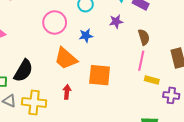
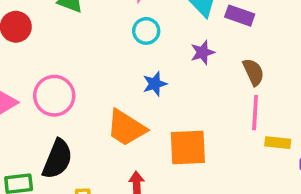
pink circle: (55, 22) -> (54, 96), moved

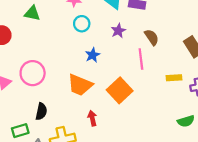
pink line: (255, 113) -> (141, 59), moved
orange square: (188, 147) -> (120, 90), turned -30
black semicircle: (57, 159) -> (41, 111), size x0.7

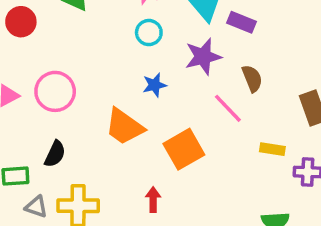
purple star: (118, 31) -> (203, 57), size x1.5
pink line: (141, 59) -> (228, 108), turned -50
red arrow: (92, 118) -> (153, 200), moved

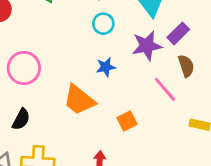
purple rectangle: (242, 22) -> (178, 33), moved, turned -70
orange square: (184, 149) -> (127, 121), size x0.6

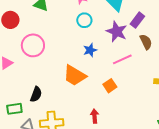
purple star: (147, 46) -> (117, 32), turned -30
pink circle: (24, 68) -> (33, 45), moved
pink line: (165, 89) -> (122, 59), moved, turned -66

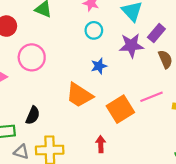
purple star: (117, 32) -> (131, 45), turned -30
pink line: (122, 59) -> (151, 97), moved
orange square: (110, 86) -> (120, 109), size x1.6

